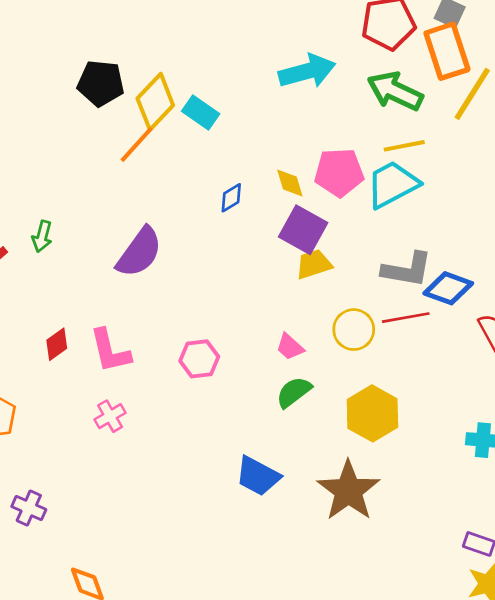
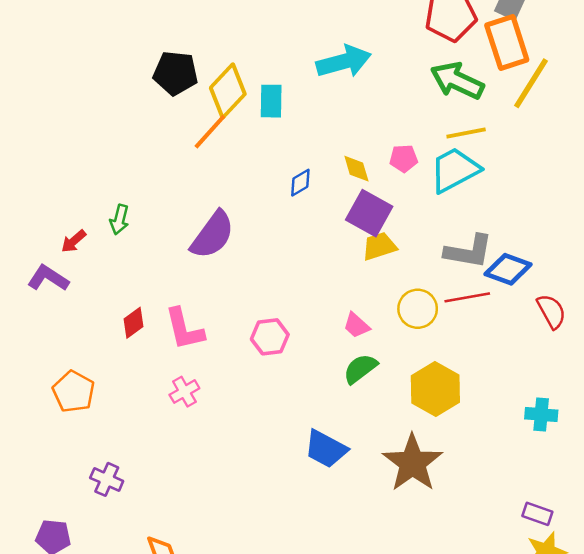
cyan arrow: (307, 71) -> (344, 62), moved
cyan rectangle: (201, 112) -> (271, 101), turned 56
pink pentagon: (339, 172) -> (404, 158), size x0.6

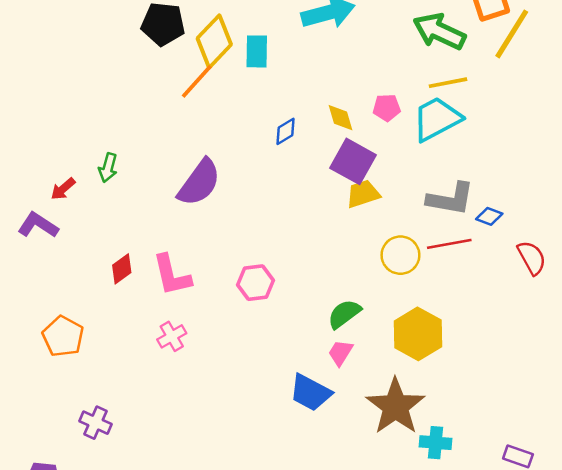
blue diamond: (508, 269) -> (489, 216), size x0.6
pink trapezoid: (356, 325) -> (340, 353), moved, turned 80
cyan cross: (541, 415) -> (435, 443), moved

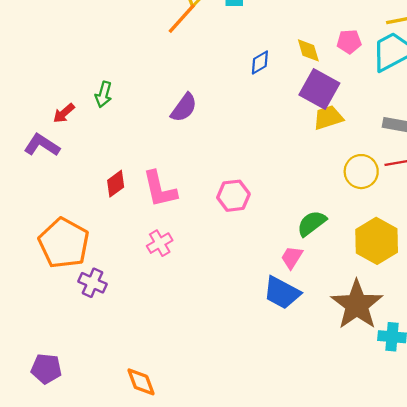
purple semicircle: (199, 183) -> (184, 108), size x0.7
orange pentagon: (63, 336) -> (64, 243), size x1.4
pink trapezoid: (340, 353) -> (292, 257), moved
purple cross: (96, 423) -> (92, 283), moved

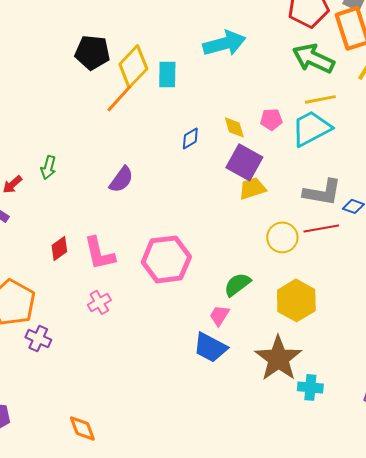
pink hexagon: (233, 196) -> (166, 259), size x1.6

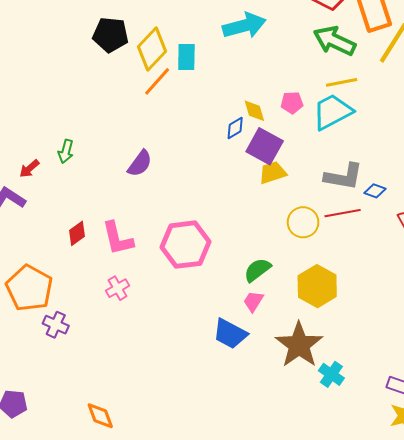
orange line: (119, 98) -> (157, 81), moved
blue diamond: (190, 138) -> (235, 128), moved
pink trapezoid: (219, 315) -> (253, 301), moved
cyan cross: (310, 387) -> (331, 374), turned 30

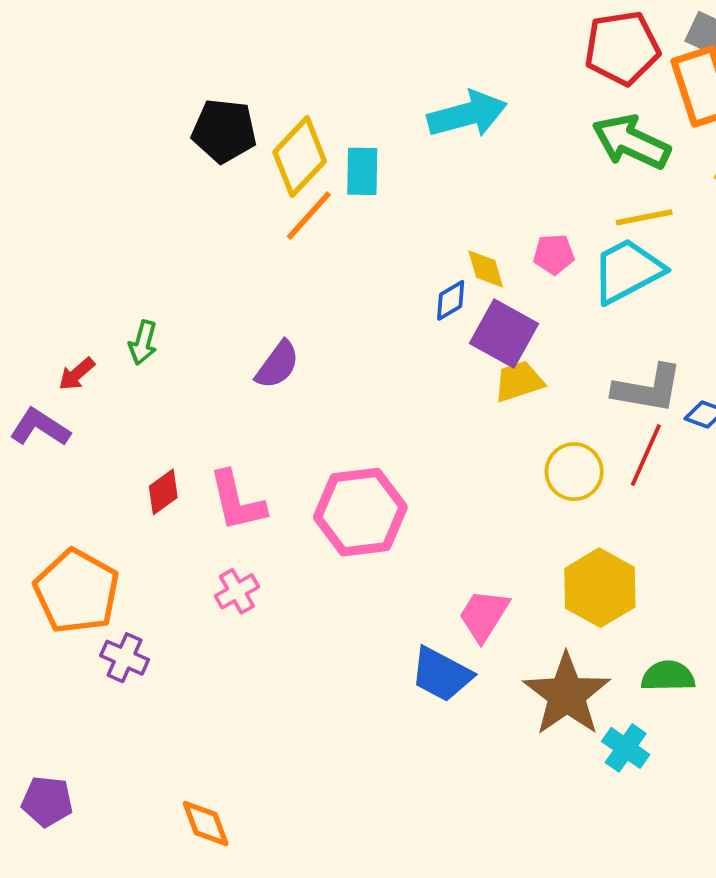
red line: (343, 213) -> (646, 455), turned -56
green semicircle: (257, 270) -> (668, 676), moved, turned 36
pink trapezoid: (253, 301) -> (484, 615), size x1.4

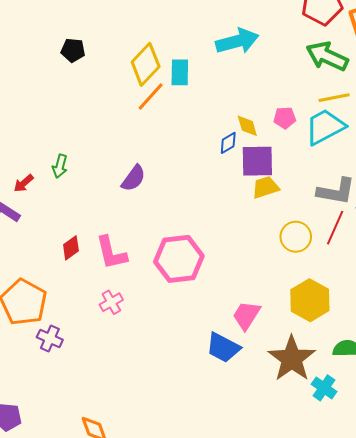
black pentagon: (224, 131) -> (73, 50), moved, size x0.7
purple square: (504, 333) -> (257, 161), turned -30

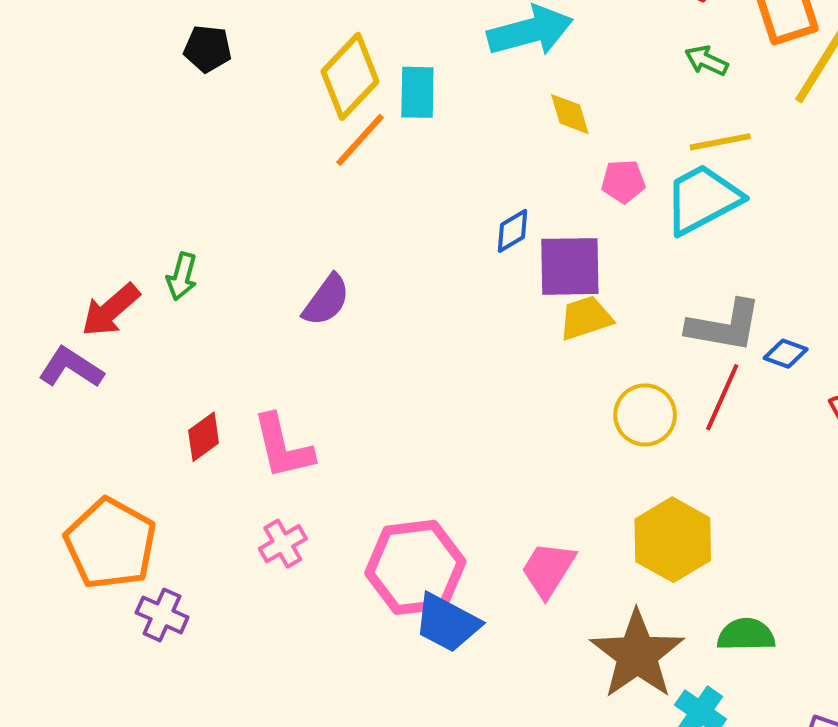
green arrow: (327, 56) -> (706, 61), size x0.5
yellow diamond: (247, 126) -> (570, 114), moved
red arrow: (24, 183) -> (111, 310), size x1.5
pink hexagon: (179, 259) -> (415, 567), moved
blue trapezoid: (223, 348) -> (447, 623), moved

